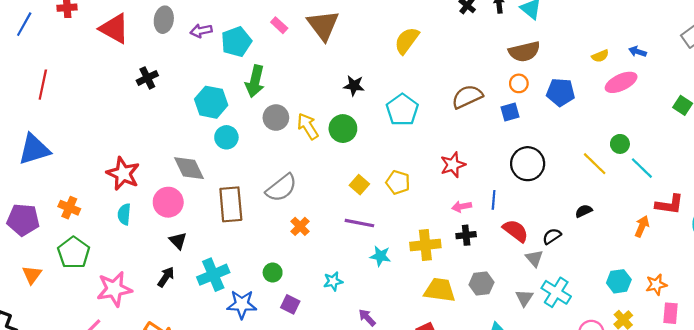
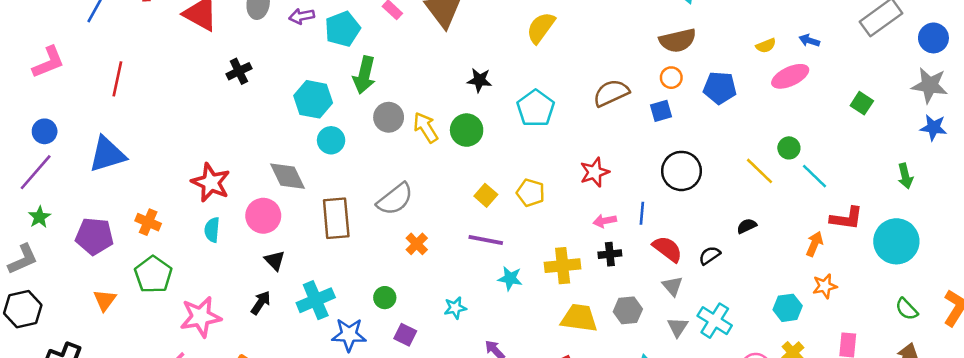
gray triangle: (534, 258) -> (673, 286), moved
orange star: (656, 285) -> (825, 286), moved

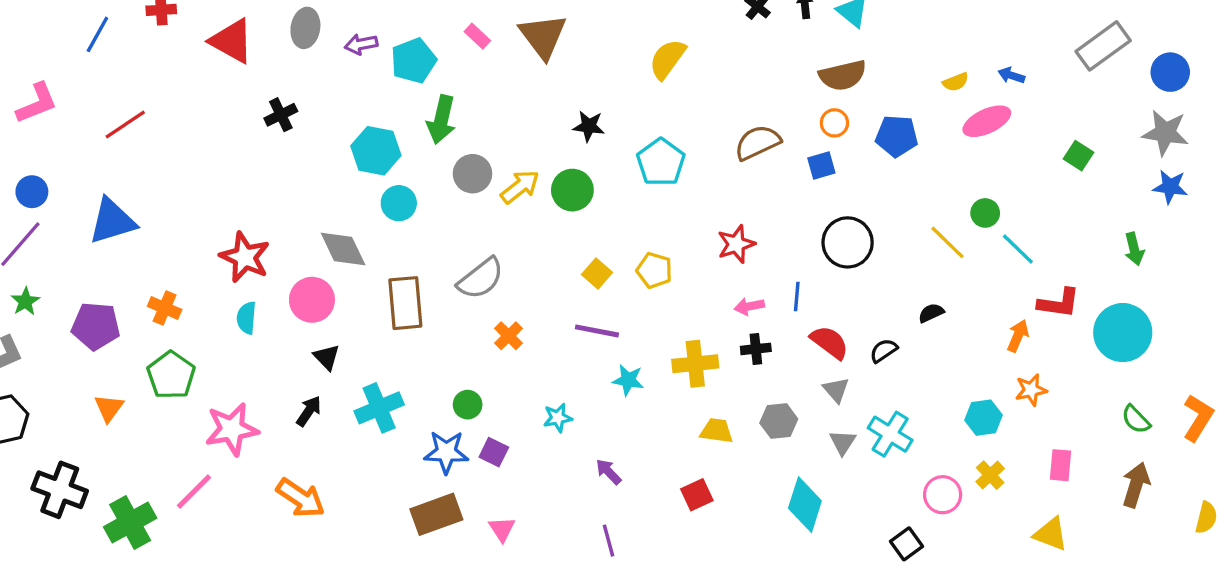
red line: (117, 79) -> (125, 125), turned 44
yellow arrow: (426, 127) -> (520, 187), turned 84
yellow trapezoid: (579, 318) -> (717, 431), size x0.7
blue star: (349, 335) -> (446, 452), moved

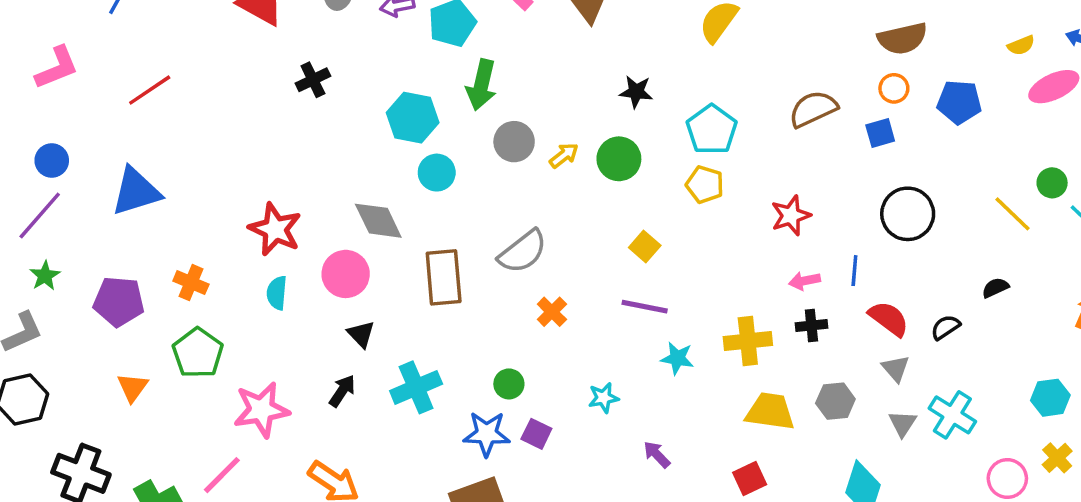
yellow arrow: (520, 187) -> (564, 155), size x0.7
yellow pentagon: (654, 270) -> (705, 185), moved
yellow trapezoid: (717, 431) -> (770, 411), size x1.4

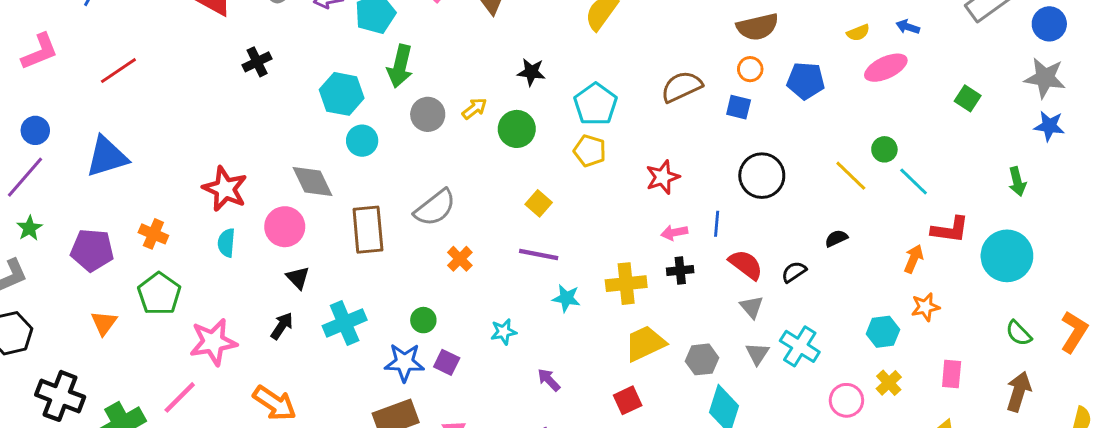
blue square: (880, 133) -> (739, 107), turned 30
yellow arrow: (564, 155) -> (474, 109), moved
gray hexagon: (835, 401) -> (702, 359), moved
yellow trapezoid: (770, 411) -> (645, 343), turned -33

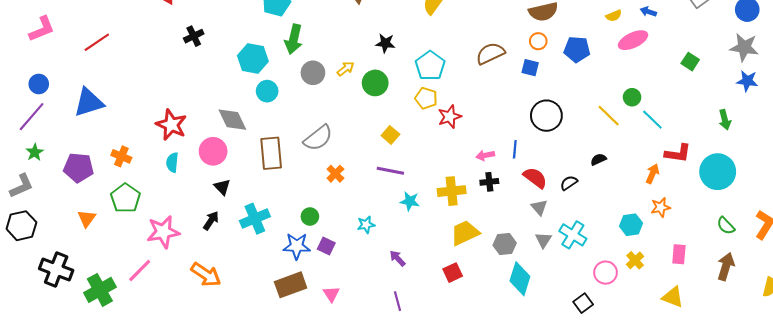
red star: (663, 177) -> (450, 117), moved

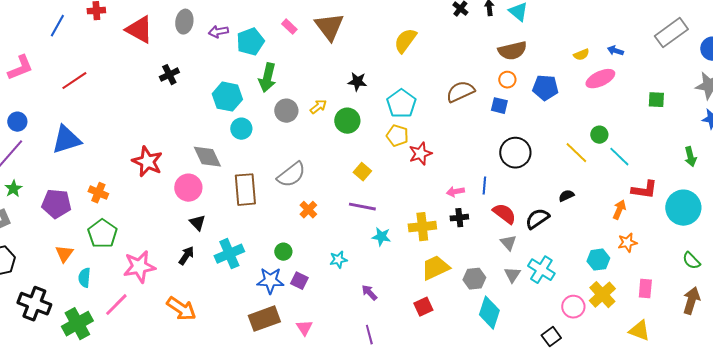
green square: (690, 62) -> (656, 100), turned -30
cyan semicircle: (172, 162) -> (84, 278), moved
black semicircle: (569, 183) -> (537, 219), size x1.4
yellow cross: (635, 260) -> (602, 295), size x1.5

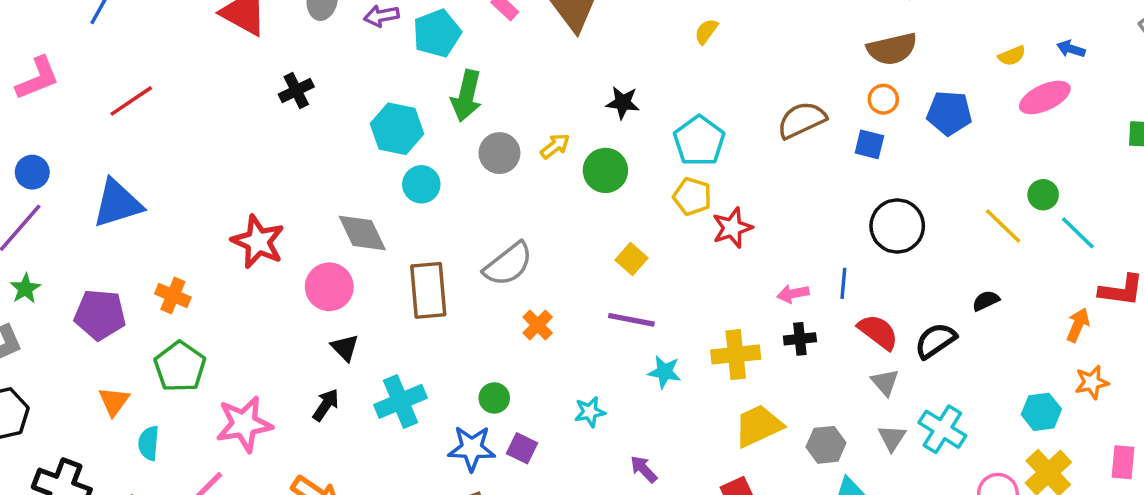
yellow semicircle: (405, 41) -> (706, 31), size x0.6

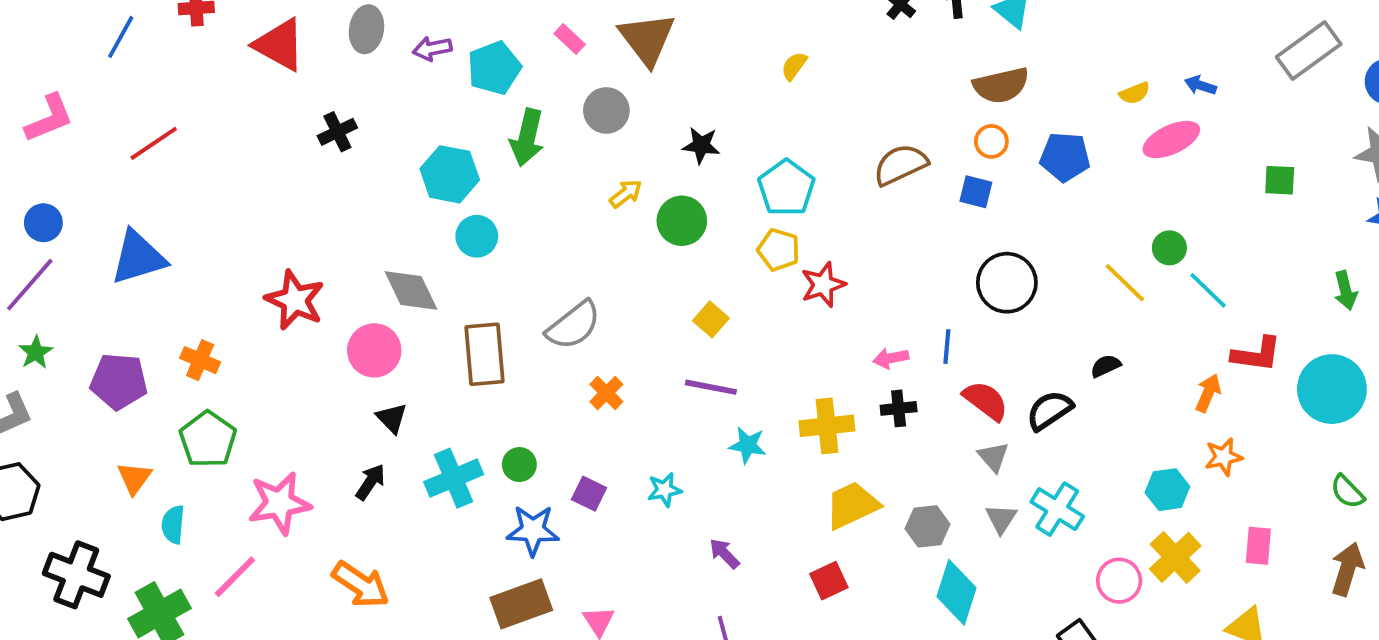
gray circle: (499, 153) -> (606, 110), moved
green circle: (494, 398) -> (519, 465), moved
purple square: (522, 448) -> (589, 494), moved

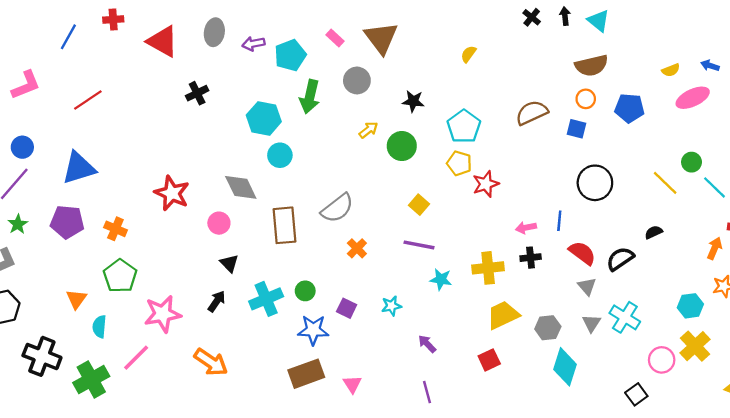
pink circle: (374, 350) -> (219, 223), size x0.7
purple pentagon: (119, 381) -> (67, 222), moved

